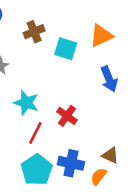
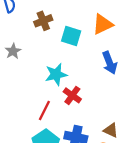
cyan star: (26, 103) -> (56, 74), moved, turned -30

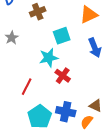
cyan square: (71, 36) -> (62, 36), moved, turned -36
red line: (44, 111) -> (27, 87), moved

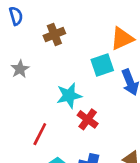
cyan square: (62, 36) -> (102, 65), moved

